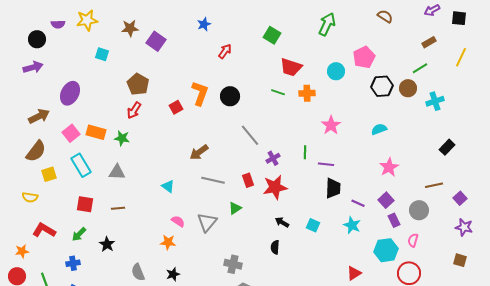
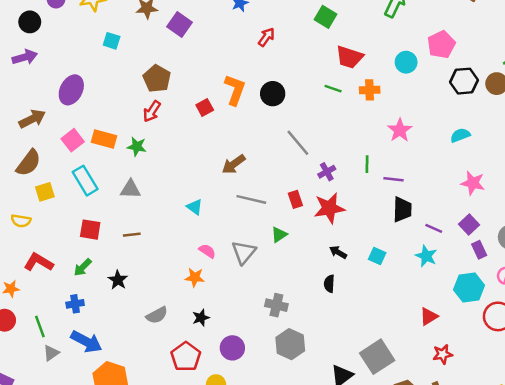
pink star: (389, 167) -> (473, 183), turned -30
gray semicircle: (138, 272) -> (157, 315), turned -96

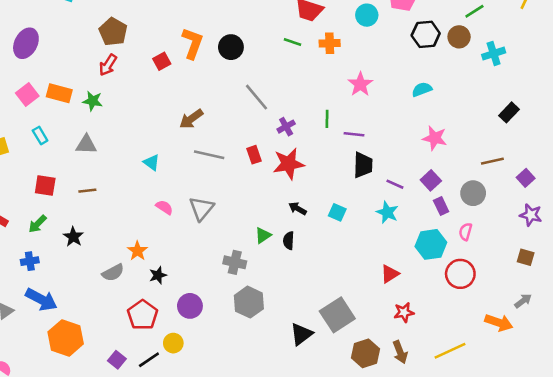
cyan rectangle: (85, 181) -> (40, 136), size x0.6
green triangle: (279, 235) -> (263, 235), moved
orange star: (195, 277) -> (137, 251), moved, turned 30

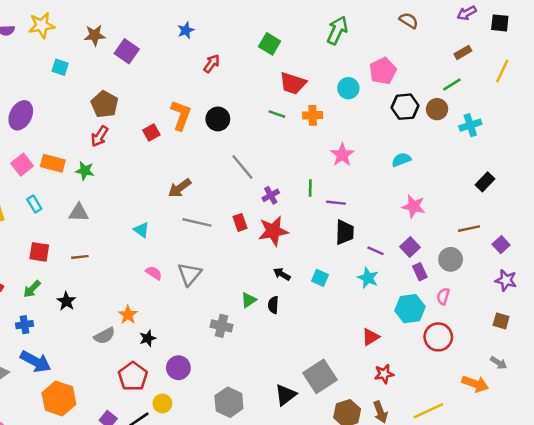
gray arrow: (523, 301) -> (499, 363), turned 70
gray hexagon: (249, 302) -> (229, 402), moved

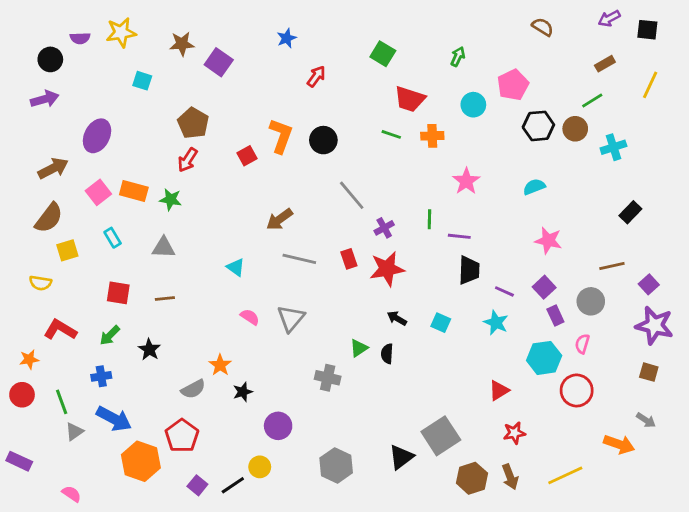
green arrow: (337, 30) -> (458, 57), moved, size x0.6
purple star: (506, 280) -> (654, 325), size x1.5
red pentagon: (133, 376) -> (182, 436), moved

